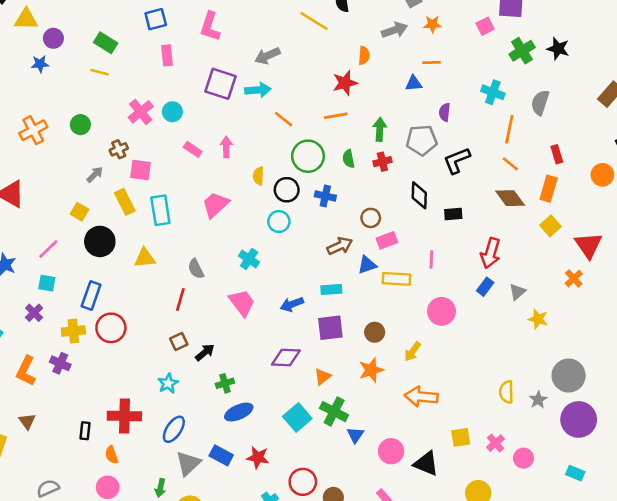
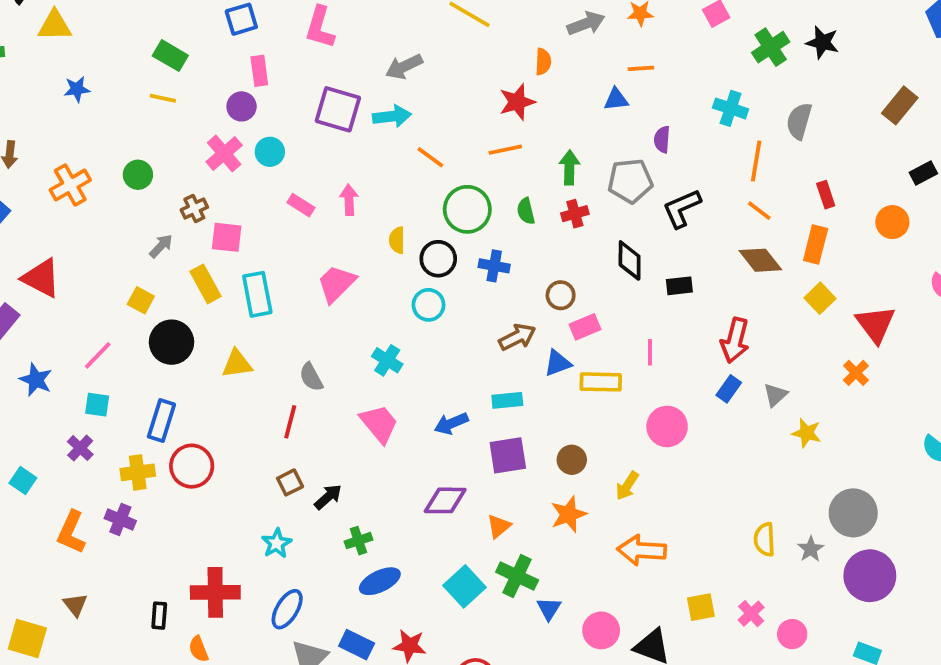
purple circle: (53, 38) -> (242, 106), moved

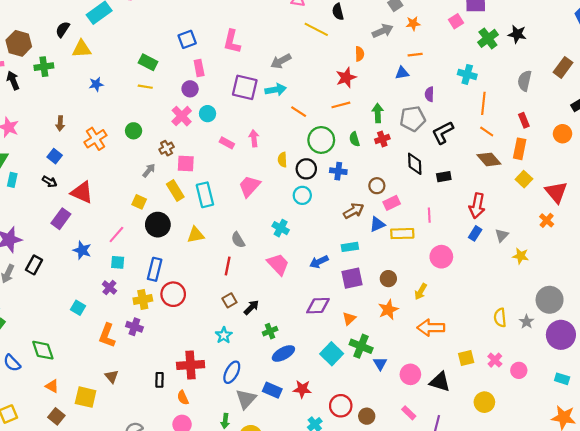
gray semicircle: (799, 121) -> (525, 81), moved

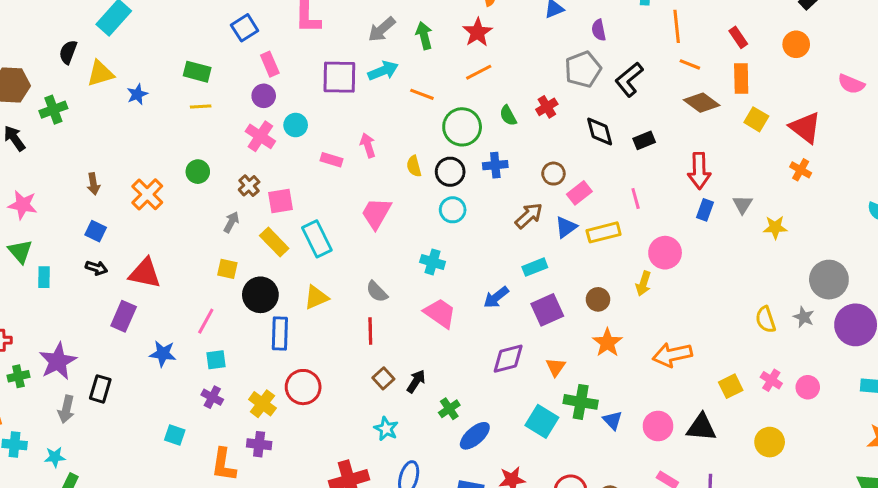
blue star: (96, 84) -> (137, 94), moved
green arrow: (378, 113) -> (424, 36), moved
blue rectangle: (155, 269) -> (280, 333), moved
yellow arrow: (421, 292) -> (643, 284), moved
yellow cross: (143, 300) -> (262, 404), turned -30

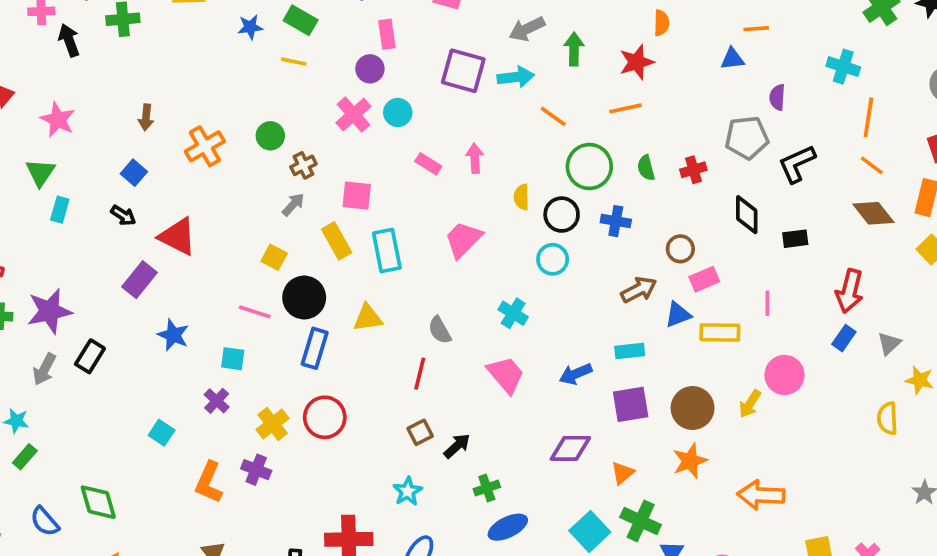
blue star: (137, 94) -> (250, 27), moved
brown cross: (249, 186) -> (303, 165), moved
brown circle: (598, 299) -> (693, 408), size x1.5
yellow semicircle: (766, 320) -> (887, 418), moved
pink line: (206, 321) -> (255, 312), moved, turned 64

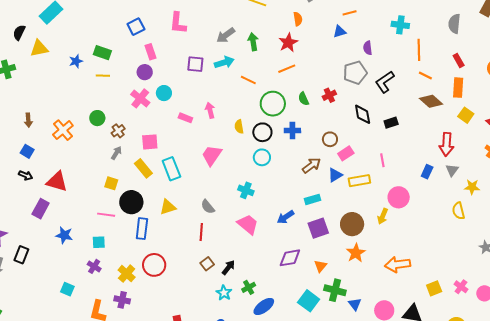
purple square: (463, 71) -> (195, 64), size x0.7
red arrow: (850, 291) -> (446, 144), moved
cyan star: (408, 491) -> (224, 293), moved

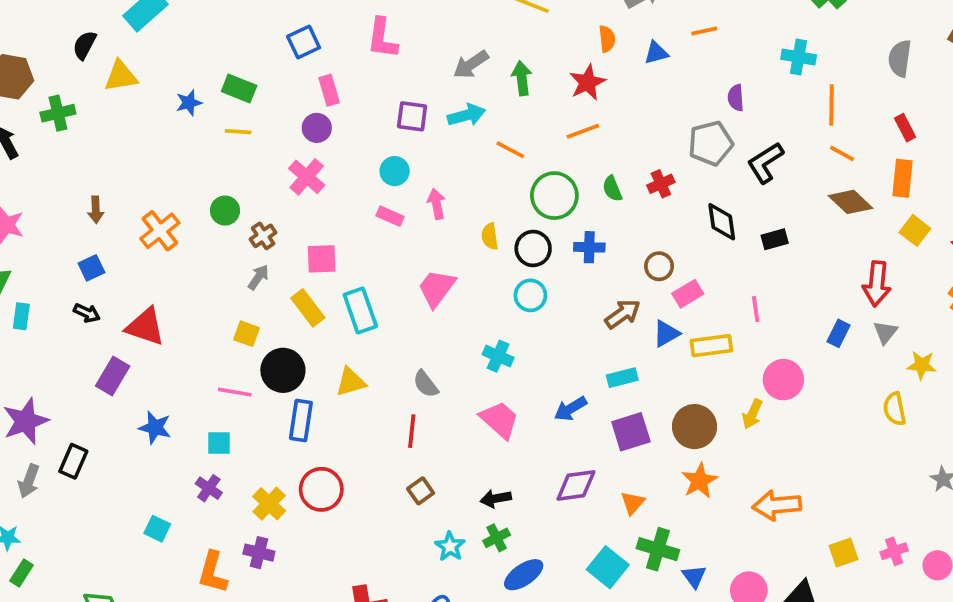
blue triangle: (340, 32) -> (656, 53), moved
cyan circle: (164, 93) -> (395, 171), moved
blue square: (27, 151) -> (91, 268), turned 32
black arrow: (228, 268) -> (496, 499), moved, turned -140
pink cross: (461, 287) -> (894, 551), turned 32

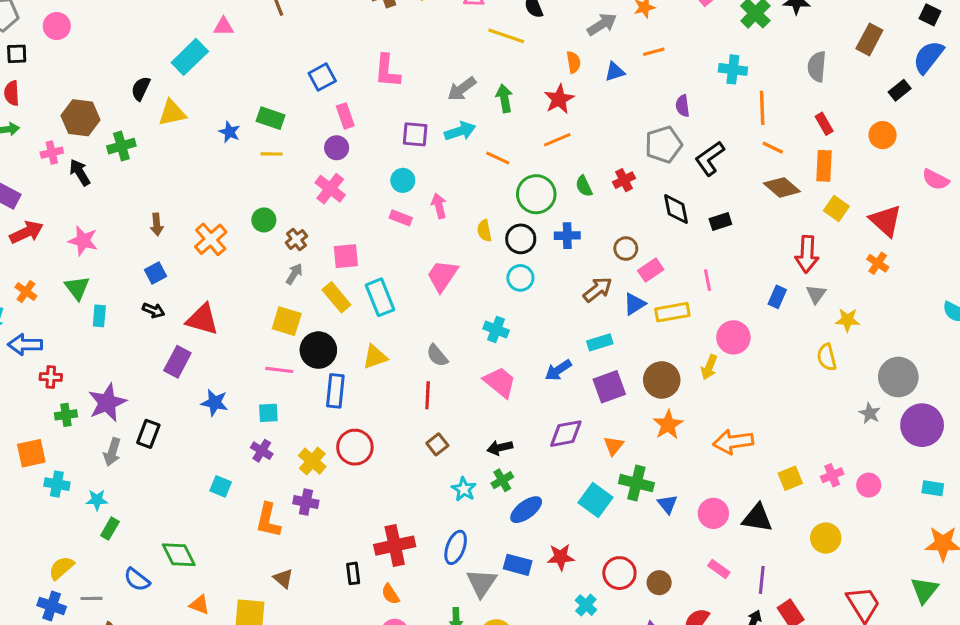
blue star: (189, 103) -> (230, 132), turned -30
yellow square: (247, 334) -> (287, 321), size x1.4

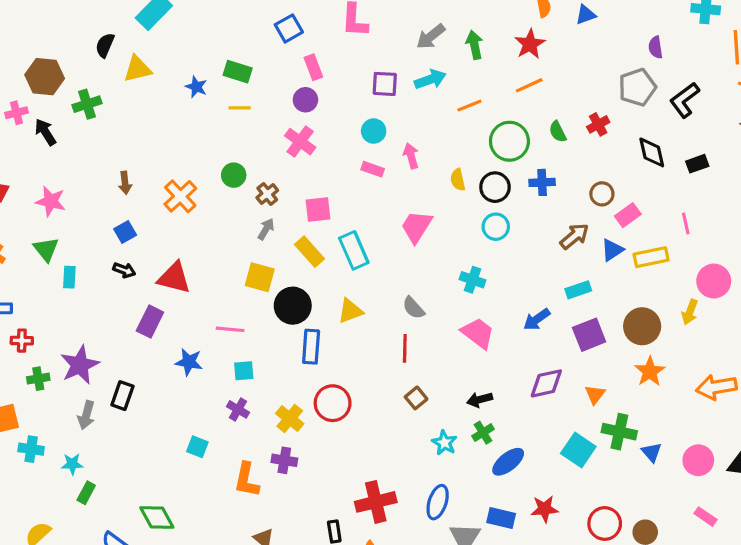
orange line: (498, 158) -> (469, 106), turned -45
pink line: (279, 370) -> (230, 329), moved

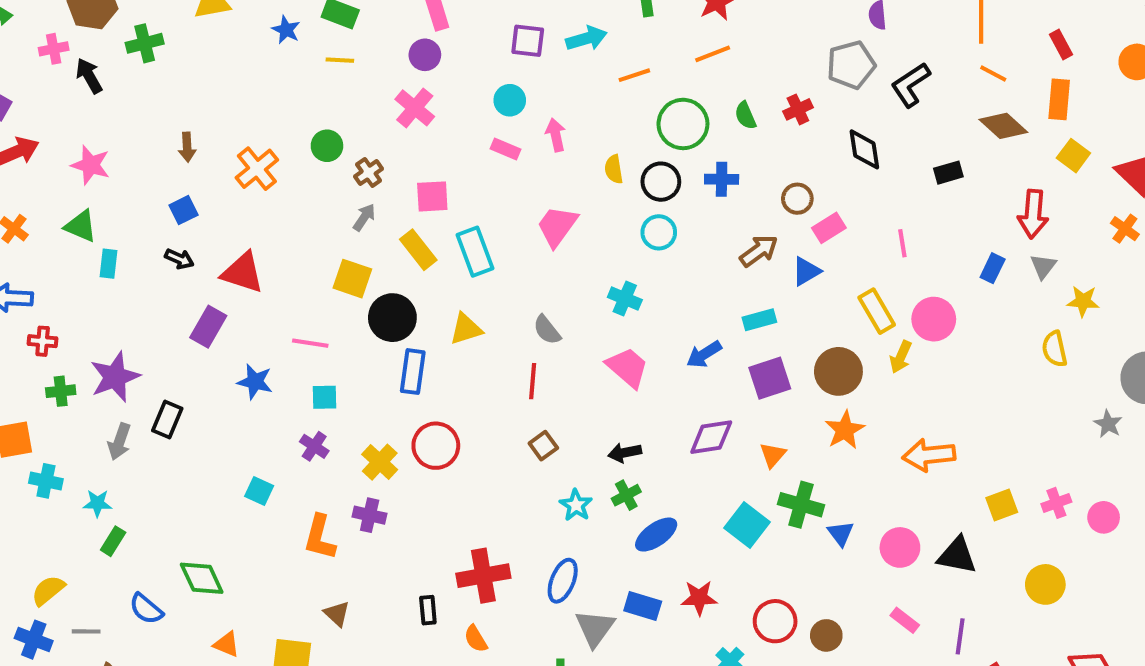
black rectangle: (697, 164) -> (948, 173), moved
green triangle: (46, 249) -> (81, 226), turned -32
yellow rectangle: (651, 257) -> (877, 311), moved, turned 68

